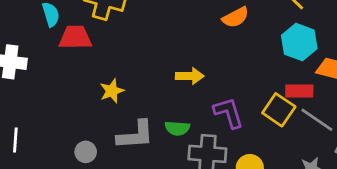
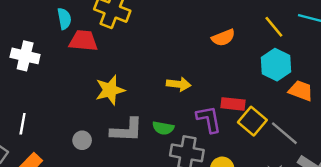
yellow star: (112, 91) -> (110, 90), size x1.4
red rectangle: (299, 91) -> (233, 104), moved

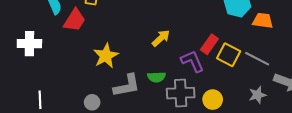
red trapezoid: (83, 41) -> (75, 20), turned 130
yellow arrow: (179, 84) -> (161, 38), turned -36
red rectangle: (233, 104) -> (209, 44), turned -48

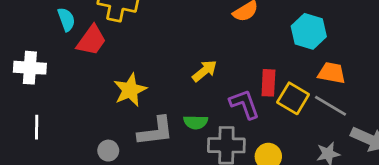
orange trapezoid: (263, 21) -> (332, 73), moved
red rectangle: (209, 44) -> (268, 83), turned -36
white line: (40, 100) -> (37, 127), moved

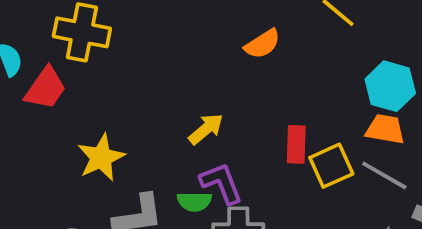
cyan hexagon: (309, 31) -> (390, 86), moved
yellow square: (293, 98) -> (331, 166), turned 36
purple L-shape: (244, 104) -> (221, 183), moved

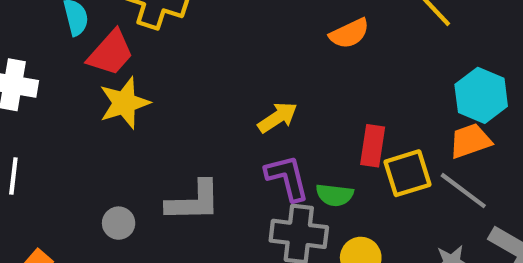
orange trapezoid: (385, 129) -> (470, 141), turned -36
yellow star: (101, 158) -> (124, 103), moved
green semicircle: (194, 202) -> (335, 195), moved

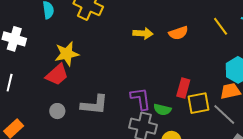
red trapezoid: (111, 53) -> (57, 75), moved
yellow arrow: (278, 117) -> (143, 33), moved, turned 30

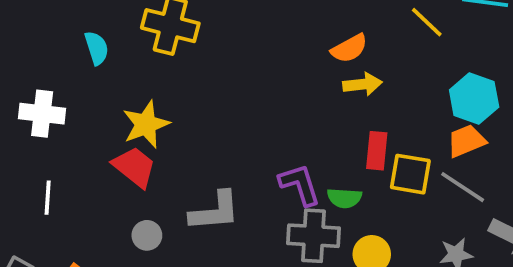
yellow arrow: (143, 33) -> (362, 84), moved
red trapezoid: (57, 75) -> (134, 167), turned -90
yellow square: (199, 103) -> (410, 174), turned 30

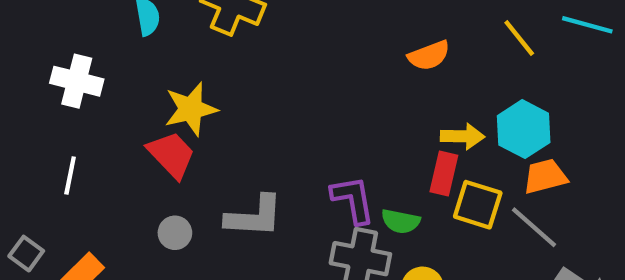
yellow arrow: (362, 84) -> (462, 136), moved
cyan hexagon: (474, 99) -> (524, 129), moved

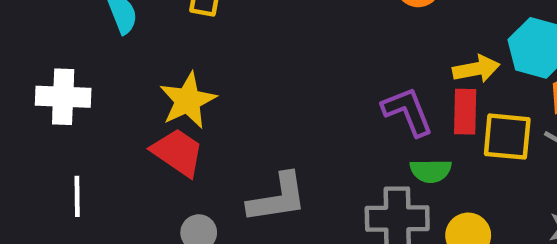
purple L-shape: (353, 200) -> (408, 111), moved

